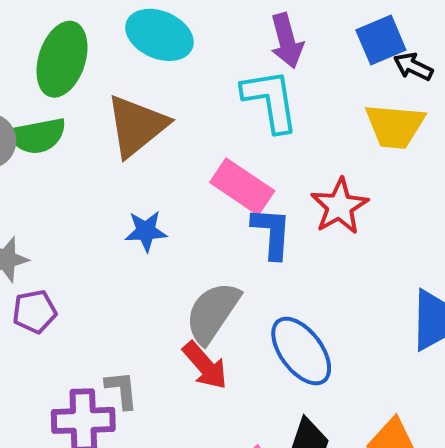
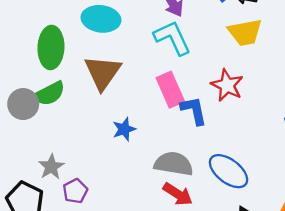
pink rectangle: (242, 187) -> (170, 90), turned 48
gray semicircle: (213, 313) -> (174, 164), turned 81

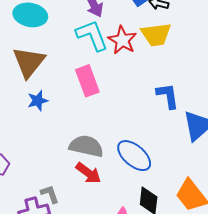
red star: (227, 85) -> (122, 40), moved
blue L-shape: (194, 111) -> (168, 96), moved
blue star: (124, 129) -> (38, 101), moved

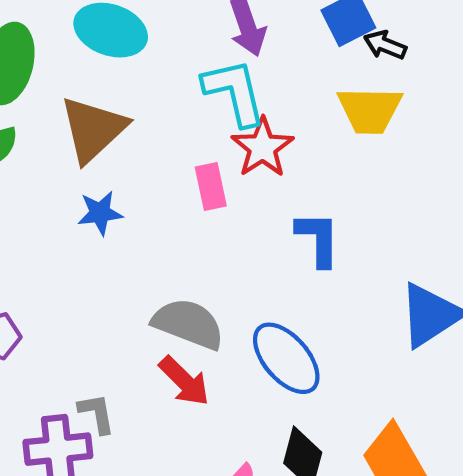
red star: (122, 40) -> (263, 147), moved
pink rectangle: (87, 81) -> (211, 187), size x0.7
blue L-shape: (168, 96) -> (318, 239), moved

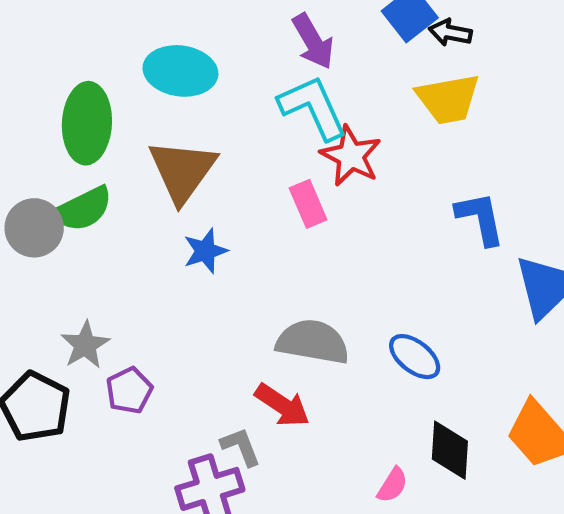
blue L-shape: (318, 239) -> (480, 218), moved
blue ellipse: (286, 358) -> (415, 357), size x0.7
red arrow: (184, 381) -> (282, 405), moved

